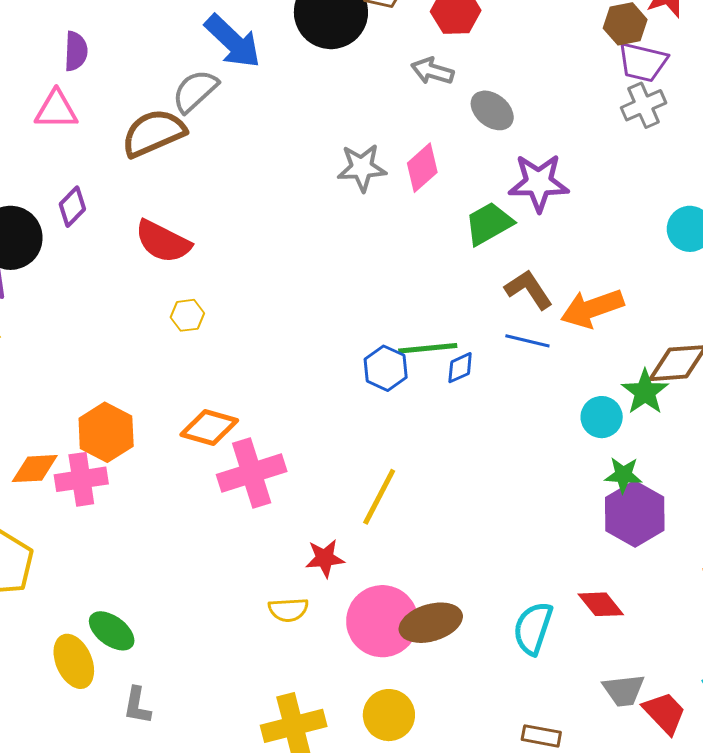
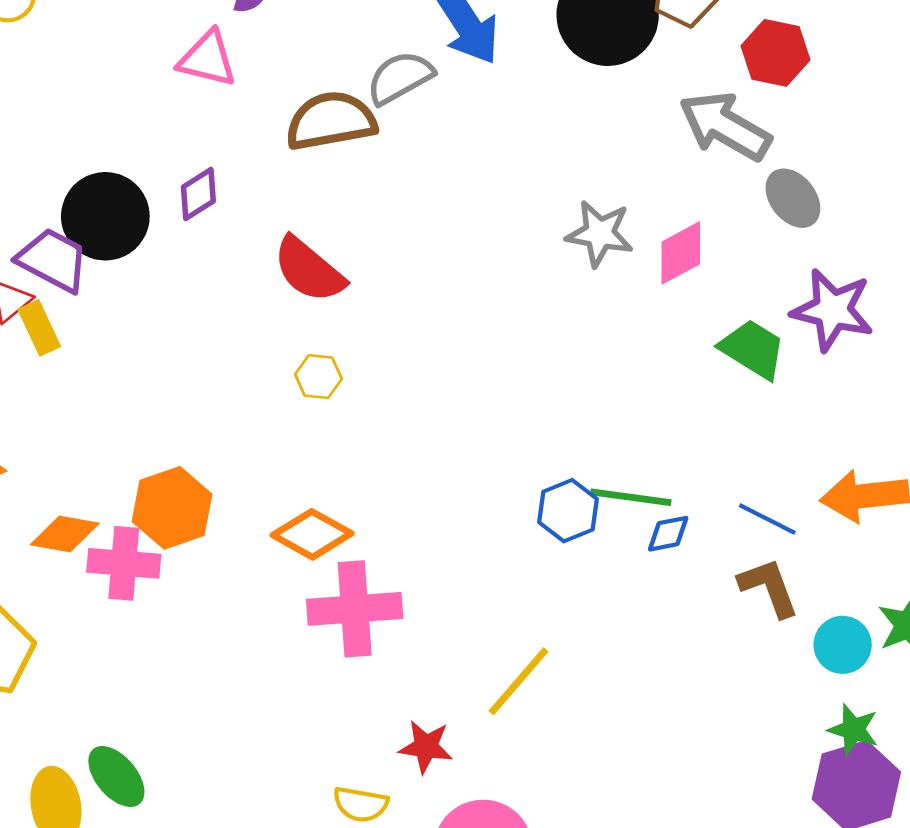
gray arrow: (432, 71) -> (725, 126), size x1.6
green trapezoid: (489, 224) -> (753, 349), turned 48
brown L-shape: (529, 289) -> (769, 587), moved

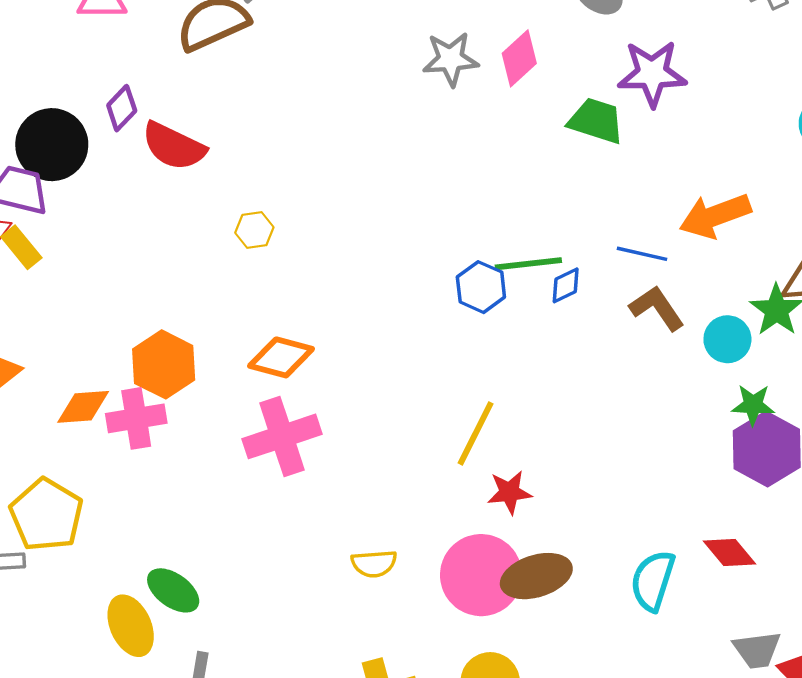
red semicircle: (309, 270) -> (174, 146), moved
pink cross: (355, 609) -> (282, 436), moved
red star: (426, 747) -> (509, 492), moved

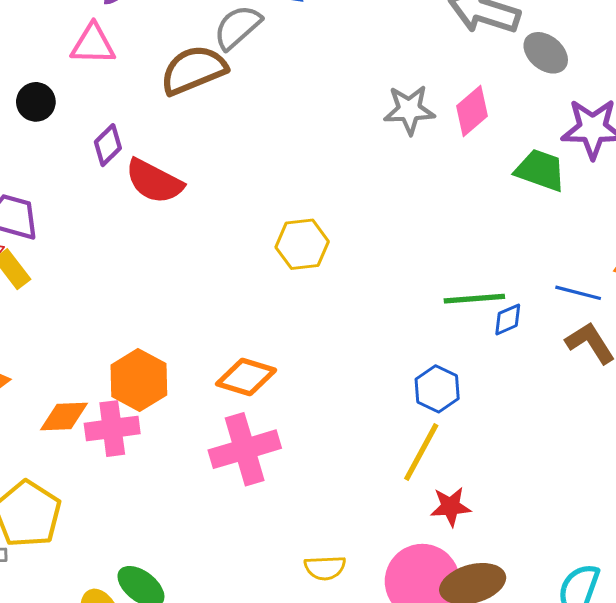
black circle: (52, 145) -> (36, 102), moved, size x0.6
yellow hexagon: (254, 230) -> (302, 244), moved, size x1.5
blue hexagon: (481, 287) -> (437, 389), moved

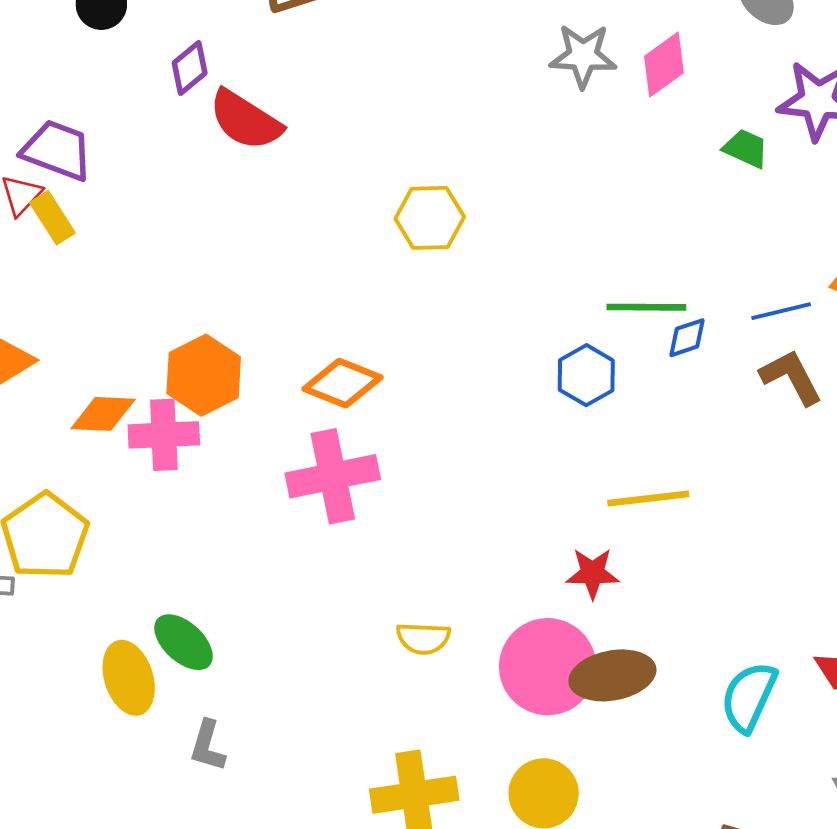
green trapezoid: (540, 170) -> (746, 148), size x0.7
blue line: (578, 293) -> (781, 311), turned -33
blue hexagon: (437, 389) -> (586, 375), moved
yellow line: (421, 452) -> (648, 498), moved, turned 50

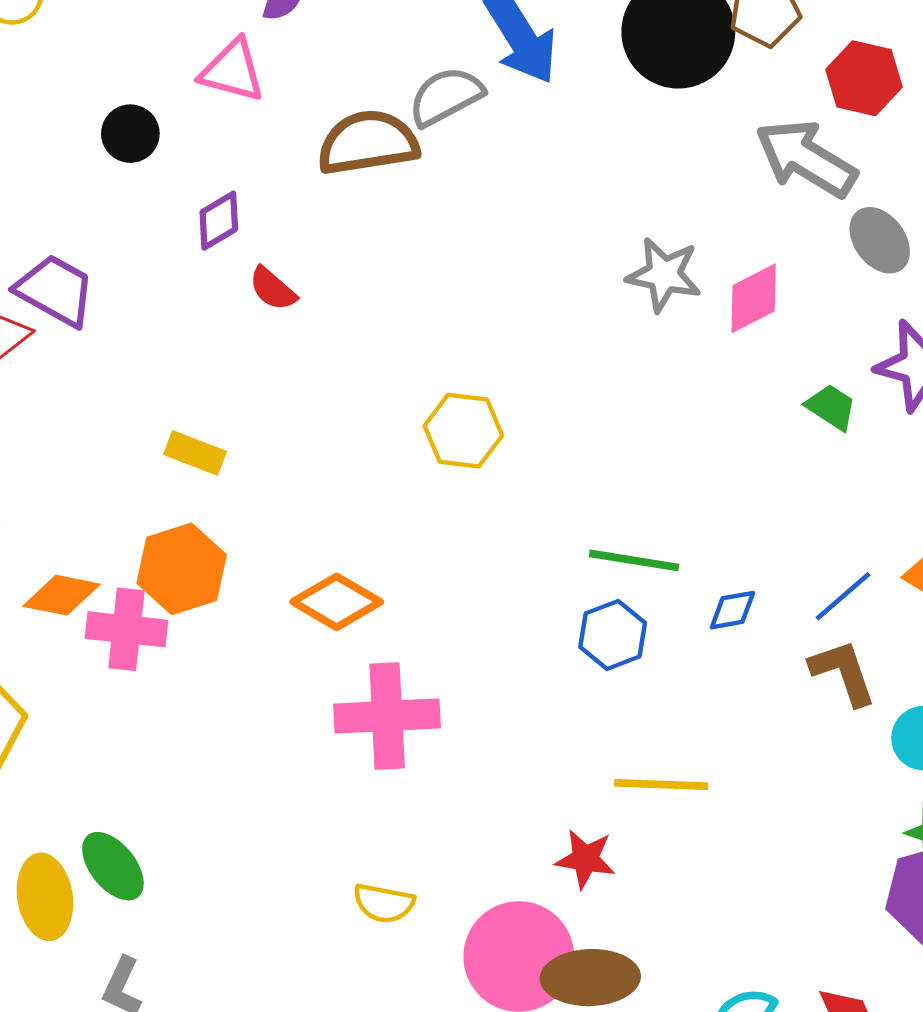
red semicircle: (245, 120) -> (273, 289), size x0.6
yellow rectangle: (52, 218) -> (195, 453), moved, turned -45
green line: (646, 307) -> (634, 560), moved
blue line: (781, 311) -> (843, 596), turned -36
pink cross: (333, 476) -> (387, 716), moved

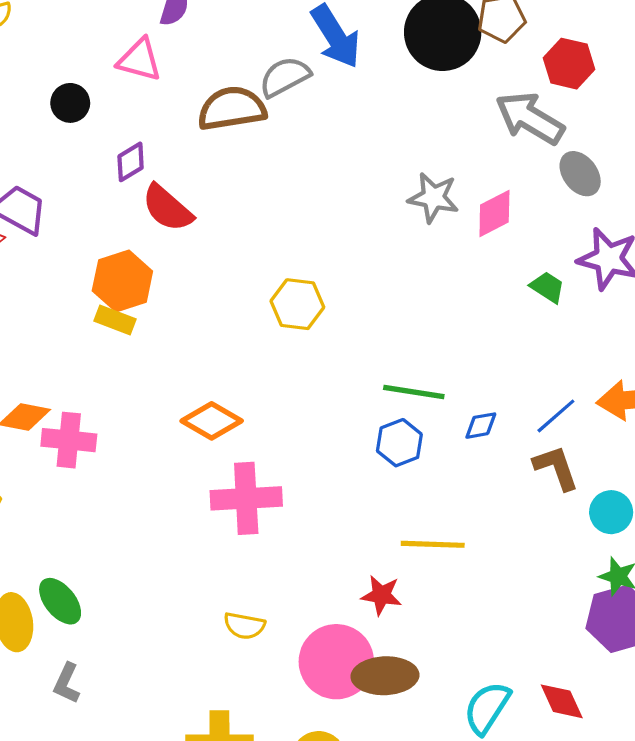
red semicircle: (273, 289) -> (167, 208), size x1.6
orange hexagon: (182, 569) -> (122, 281), moved

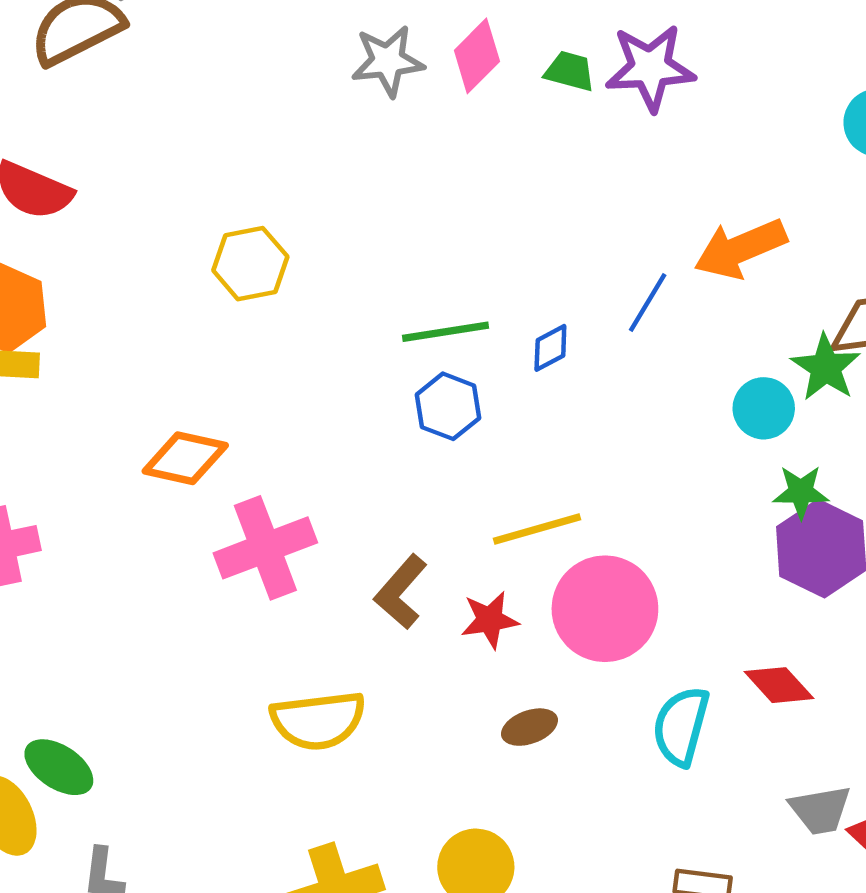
green trapezoid: (547, 287) -> (570, 71), moved
brown L-shape: (556, 468) -> (401, 592), moved, turned -102
yellow semicircle: (244, 626) -> (318, 720), size x1.6
pink circle: (336, 662) -> (605, 609), moved
brown ellipse: (385, 676) -> (529, 727), size x0.6

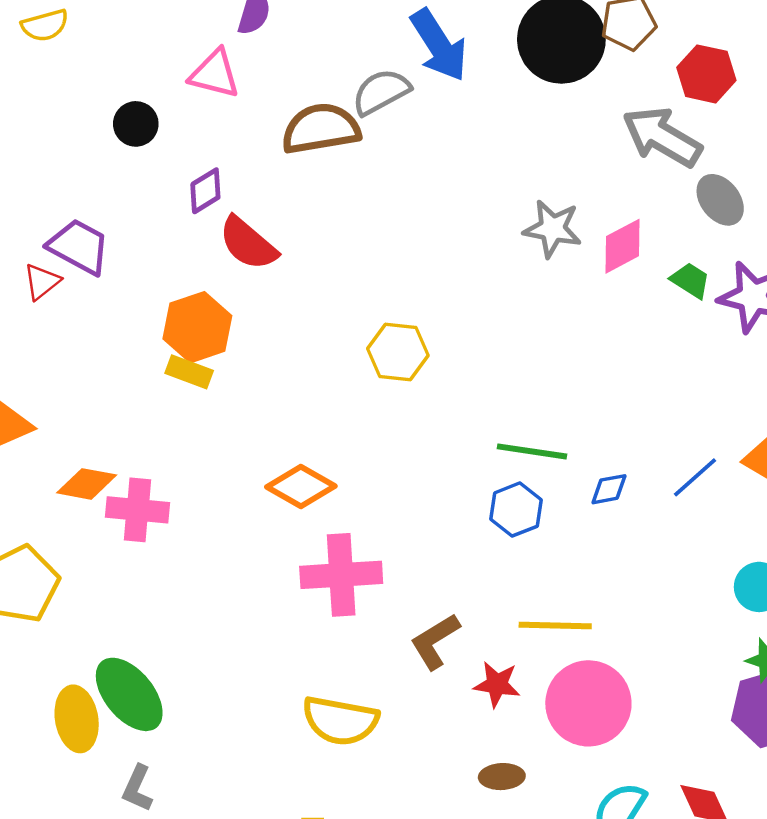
green ellipse: (59, 767) -> (129, 694), size x1.4

